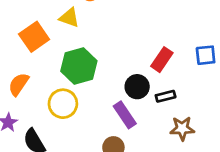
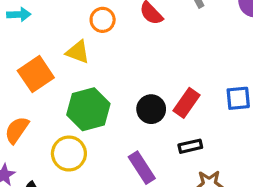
black circle: (137, 87) -> (151, 109), moved

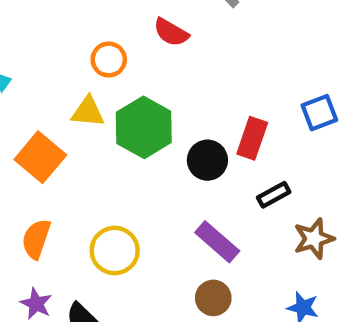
green hexagon: (88, 109) -> (144, 127), moved

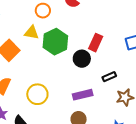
red rectangle: (252, 138) -> (96, 43), moved
purple rectangle: (217, 242) -> (83, 95), turned -60

